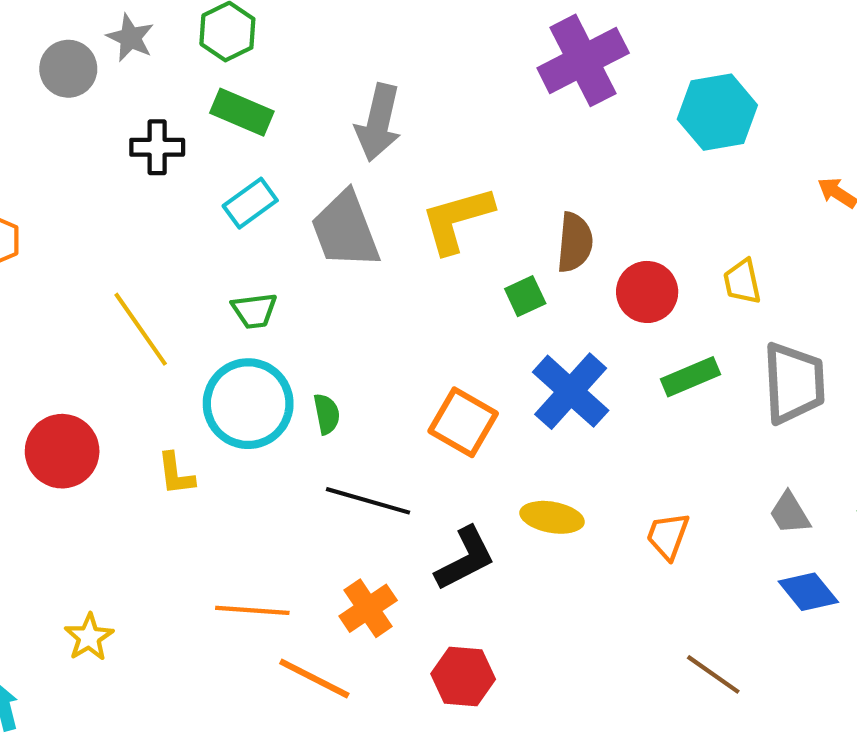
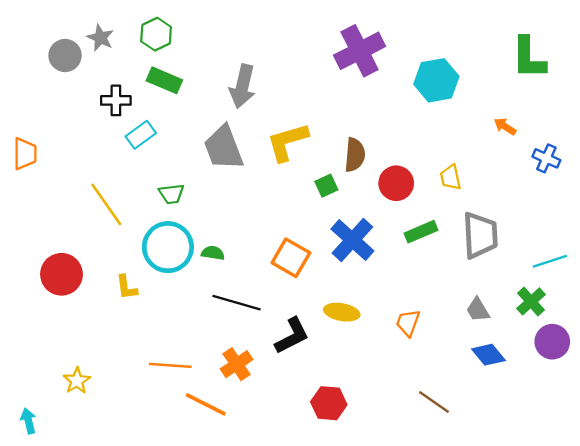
cyan rectangle: (250, 203) -> (141, 135), moved
green semicircle: (327, 414) -> (213, 253), turned -70
red hexagon: (463, 676) -> (329, 403), moved

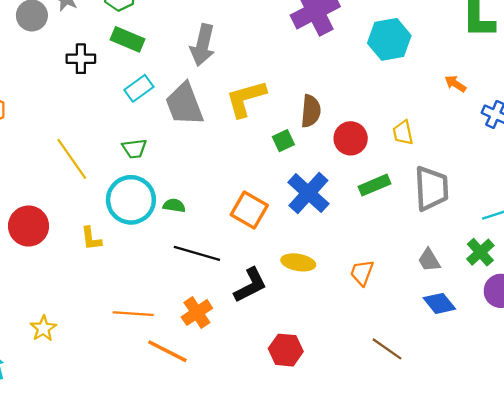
cyan rectangle: (141, 135) -> (139, 88), moved

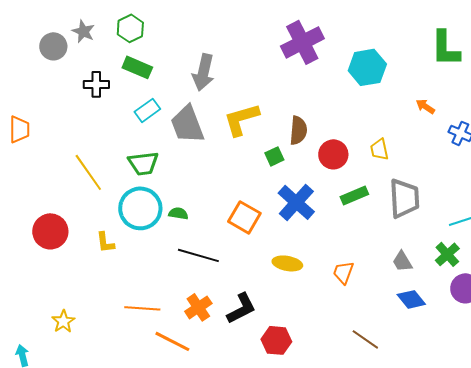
green trapezoid: (134, 149) -> (143, 163), size x1.4
black L-shape: (250, 285) -> (241, 308), moved

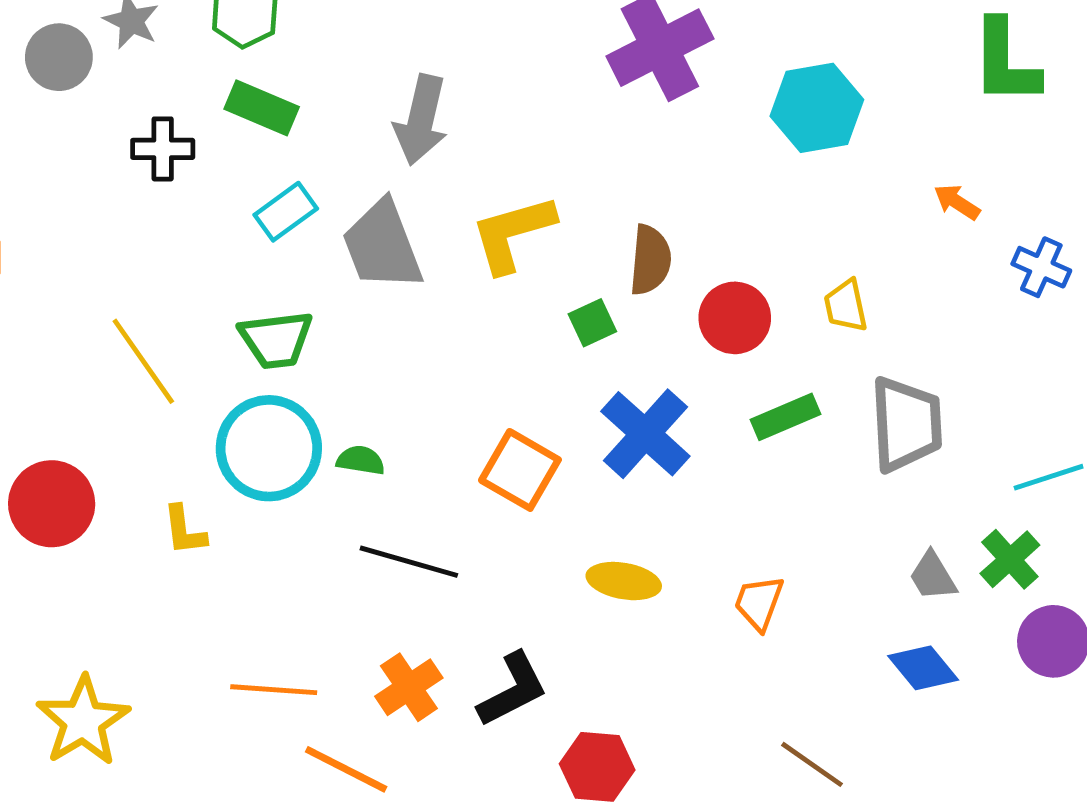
gray trapezoid: (402, 261) -> (933, 576), moved
yellow star: (63, 321) -> (83, 721), size x1.6

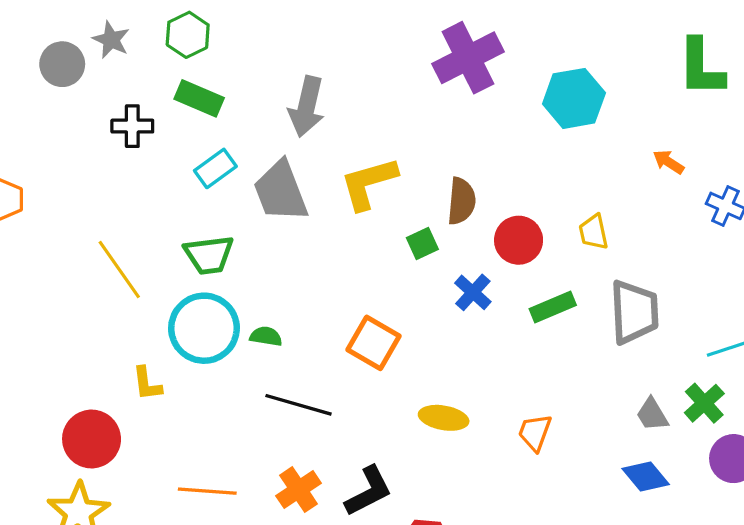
blue cross: (645, 434) -> (473, 292), moved, size x0.6
red circle: (52, 504) -> (92, 439), moved

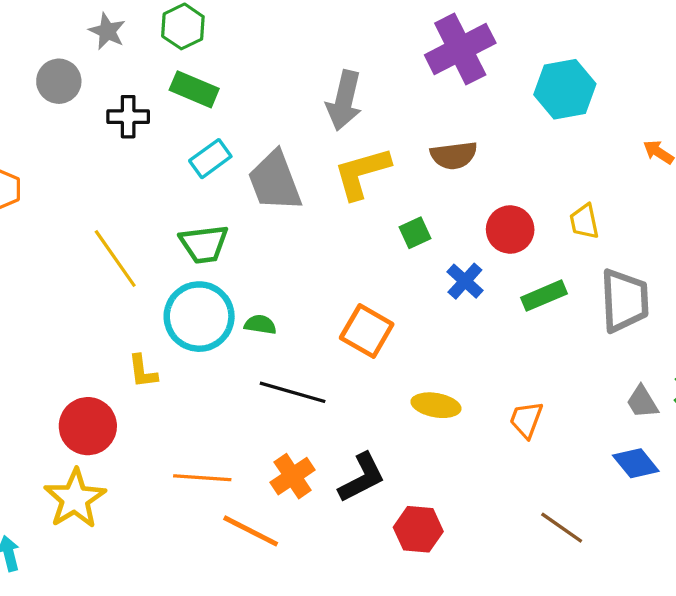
gray circle: (62, 64) -> (59, 81), moved
gray arrow: (307, 107) -> (344, 101), moved
brown semicircle: (461, 201) -> (454, 155), moved, turned 78

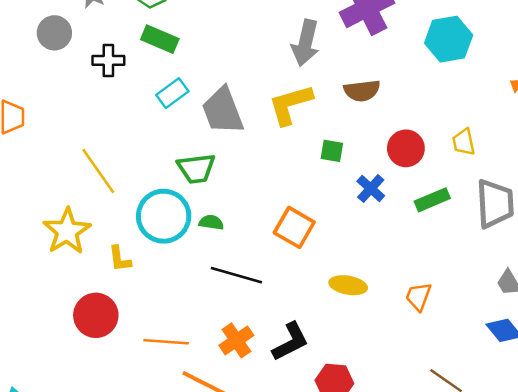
gray arrow: (344, 101) -> (305, 43), moved
green square: (415, 233) -> (332, 151), turned 35
green trapezoid: (204, 244) -> (196, 168), moved
red circle: (88, 426) -> (96, 315), moved
yellow star: (75, 499) -> (67, 231), moved

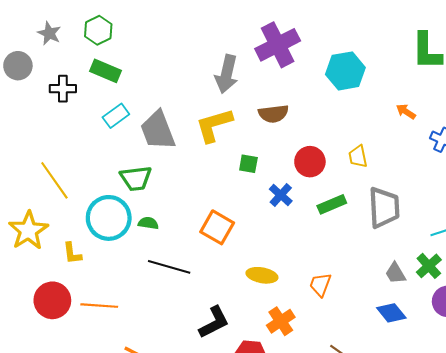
orange cross: (236, 340) -> (281, 321), moved
orange line: (166, 342) -> (99, 306), moved

